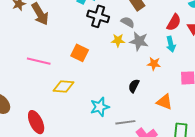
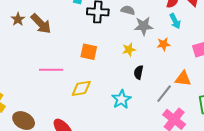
yellow star: (118, 40) -> (129, 50), moved
black semicircle: (134, 86) -> (139, 72), moved
gray line: (125, 122) -> (164, 94), moved, turned -30

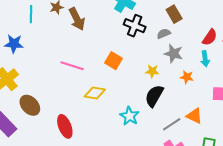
gray semicircle: (128, 10) -> (164, 34), turned -56
black semicircle: (139, 72) -> (154, 96), size x1.6
cyan star: (121, 99) -> (129, 116), turned -30

